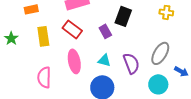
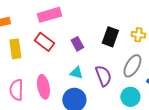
yellow cross: (166, 12) -> (138, 35), moved
black rectangle: (123, 16) -> (110, 37), moved
pink ellipse: (74, 61) -> (43, 87), moved

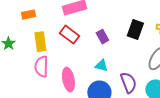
purple semicircle: (103, 76) -> (128, 83), moved
pink semicircle: (16, 90) -> (41, 67), moved

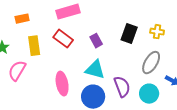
cyan triangle: (101, 66) -> (95, 70), size x1.5
pink semicircle: (41, 67) -> (17, 71), moved, turned 30

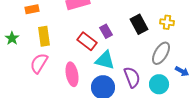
black rectangle: (129, 34) -> (139, 24), turned -48
red rectangle: (63, 39) -> (87, 41), moved
pink semicircle: (17, 71) -> (39, 63), moved

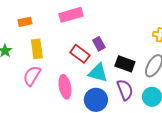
black rectangle: (139, 24) -> (125, 64), moved, turned -42

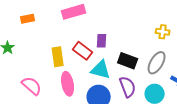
purple rectangle: (99, 44) -> (102, 41), turned 32
yellow rectangle: (37, 49) -> (58, 57), moved
pink semicircle: (32, 76) -> (32, 86), moved, turned 100

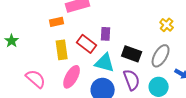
orange rectangle: (28, 19) -> (57, 22), moved
yellow cross: (163, 32) -> (167, 25), turned 32
pink ellipse: (68, 84) -> (72, 77), turned 40

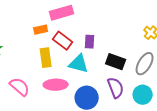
red rectangle: (87, 44) -> (63, 41), moved
cyan triangle: (105, 63) -> (79, 64), moved
pink ellipse: (72, 77) -> (56, 85), turned 60

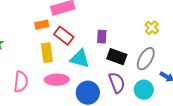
purple rectangle: (90, 42) -> (102, 37), moved
pink semicircle: (20, 87) -> (21, 82), turned 55

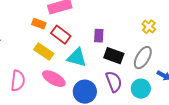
orange rectangle: (42, 25) -> (39, 24), turned 32
yellow rectangle: (47, 53) -> (44, 52), turned -48
pink ellipse: (57, 80) -> (54, 79), turned 30

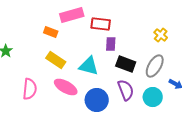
red rectangle: (61, 35) -> (101, 24), moved, turned -30

